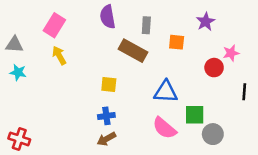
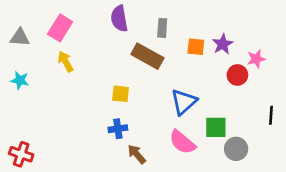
purple star: (206, 22) -> (223, 44), moved
gray triangle: (14, 45) -> (20, 37), moved
blue triangle: (166, 92) -> (184, 102), turned -45
black line: (244, 92) -> (271, 115), moved
brown arrow: (106, 139) -> (137, 154), moved, turned 78

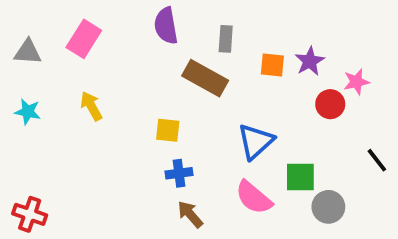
yellow arrow: (65, 62) -> (91, 106), moved
black line: (271, 115) -> (377, 160), turned -42
blue cross: (118, 129) -> (179, 173), moved

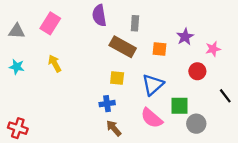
orange square: (272, 65) -> (159, 49), moved
red circle: (330, 104) -> (197, 71), moved
yellow square: (168, 130) -> (117, 78), moved

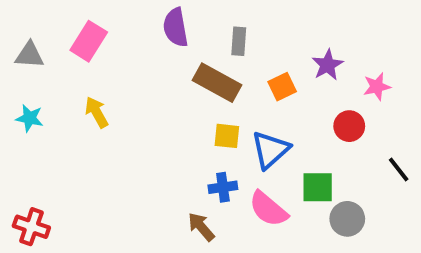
orange square: (159, 49) -> (282, 87), turned -32
yellow square: (117, 78) -> (227, 136), moved
blue cross: (107, 104) -> (223, 187), moved

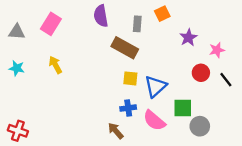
orange square: (282, 87) -> (162, 14), moved
black line: (399, 170) -> (226, 80), moved

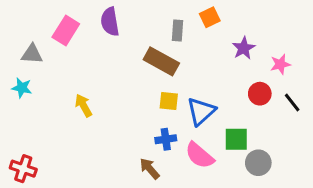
purple semicircle: (101, 16) -> (110, 22), moved
gray triangle: (17, 32) -> (32, 54), moved
yellow arrow: (55, 65) -> (83, 105), moved

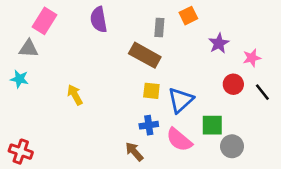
pink rectangle: (66, 31) -> (44, 21), moved

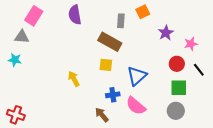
yellow square: (151, 91) -> (106, 65), moved
yellow arrow: (75, 95) -> (74, 79), moved
green square: (212, 125) -> (179, 88), moved

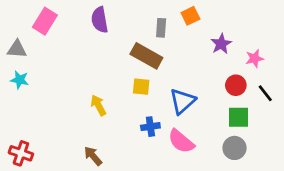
gray triangle: (22, 37) -> (17, 49), moved
brown arrow: (102, 115) -> (93, 156), moved

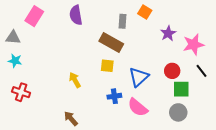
orange square: (190, 16) -> (145, 12), turned -32
pink star: (255, 59) -> (193, 45), size x1.5
red circle: (236, 85) -> (172, 71), moved
red cross: (21, 153) -> (21, 92), moved

